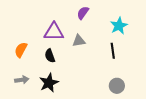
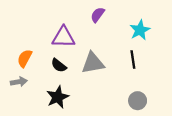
gray triangle: (79, 41) -> (93, 63), moved, size x1.5
black semicircle: (50, 56) -> (59, 65), turned -32
gray arrow: (22, 80) -> (19, 82), moved

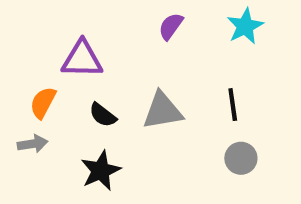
cyan star: (140, 30) -> (245, 26), moved
purple triangle: (63, 37) -> (82, 59), moved
gray circle: (138, 101) -> (241, 158), moved

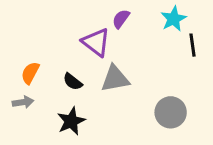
purple triangle: (82, 59) -> (96, 42), moved, turned 36
black line: (233, 105) -> (193, 45), moved
gray circle: (241, 158) -> (171, 112), size x1.4

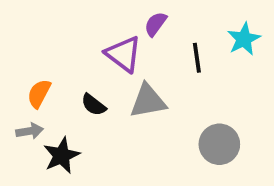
cyan star: (173, 19) -> (244, 39), moved
black line: (193, 45) -> (197, 58), moved
black star: (71, 121) -> (62, 156), moved

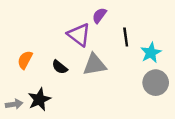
cyan star: (244, 39) -> (151, 53), moved
gray arrow: (30, 131) -> (14, 104), moved
gray circle: (219, 144) -> (156, 83), moved

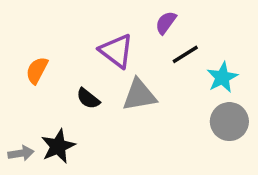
purple semicircle: (99, 15) -> (166, 23), moved
black line: (126, 37) -> (185, 54), turned 66
orange semicircle: (25, 60) -> (37, 70), moved

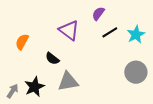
cyan star: (222, 77) -> (136, 35), moved
gray triangle: (139, 95) -> (68, 82), moved
gray arrow: (21, 153) -> (13, 91), turned -48

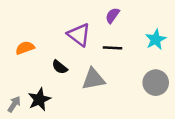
black line: (110, 32) -> (113, 48), moved, turned 35
orange semicircle: (22, 42) -> (25, 48), turned 42
gray triangle: (68, 82) -> (93, 79), moved

